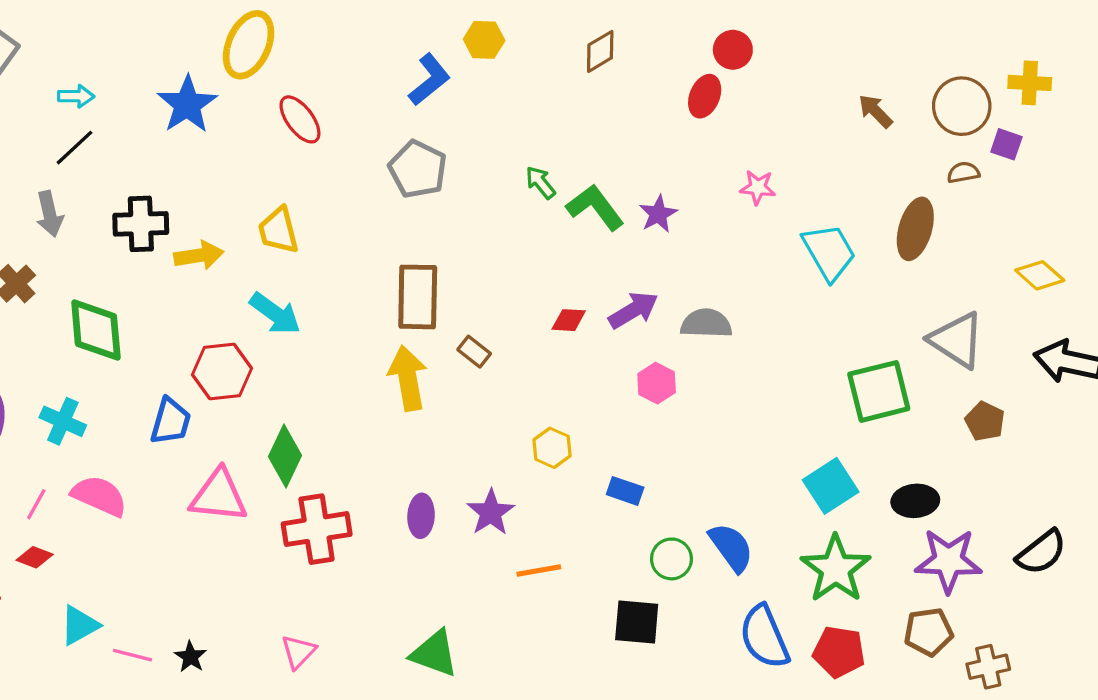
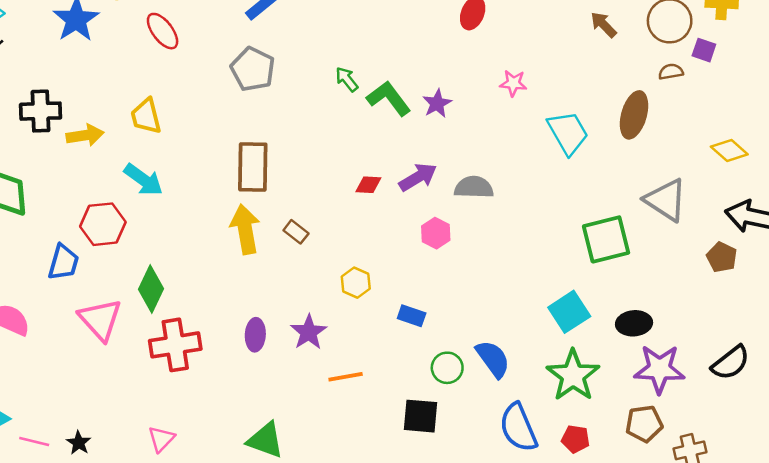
brown rectangle: (474, 352) -> (296, 232), moved
brown pentagon: (985, 421) -> (722, 257), moved
pink triangle: (219, 496) -> (100, 319), turned 42
red pentagon: (839, 652) -> (576, 439), size x0.7

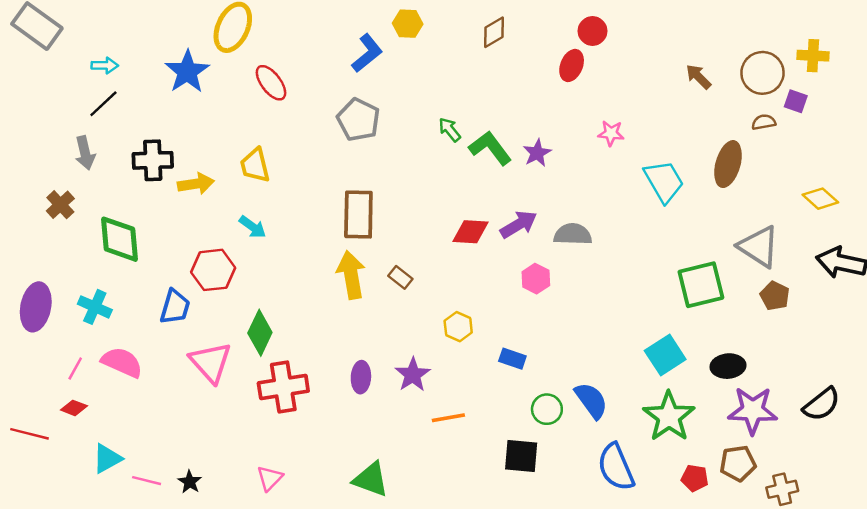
cyan arrow: (143, 180) -> (253, 227), size x0.7
red diamond: (368, 185) -> (471, 232), size x1.4
brown pentagon: (722, 257) -> (775, 296), moved
red pentagon: (576, 439) -> (695, 478), moved

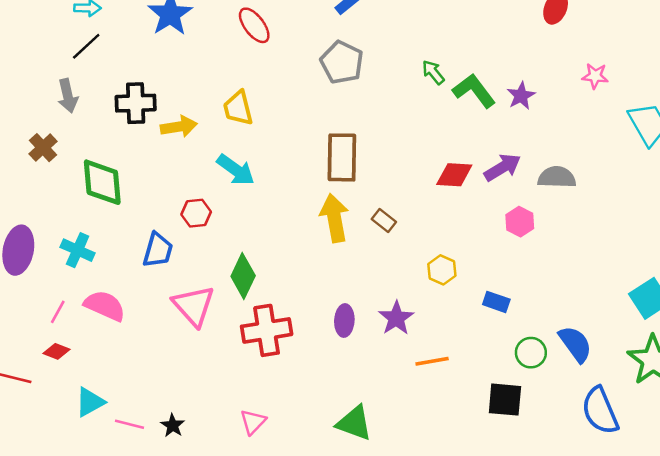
cyan arrow: (253, 227) -> (236, 170), size x1.4
red hexagon: (213, 270) -> (196, 213), size x0.7

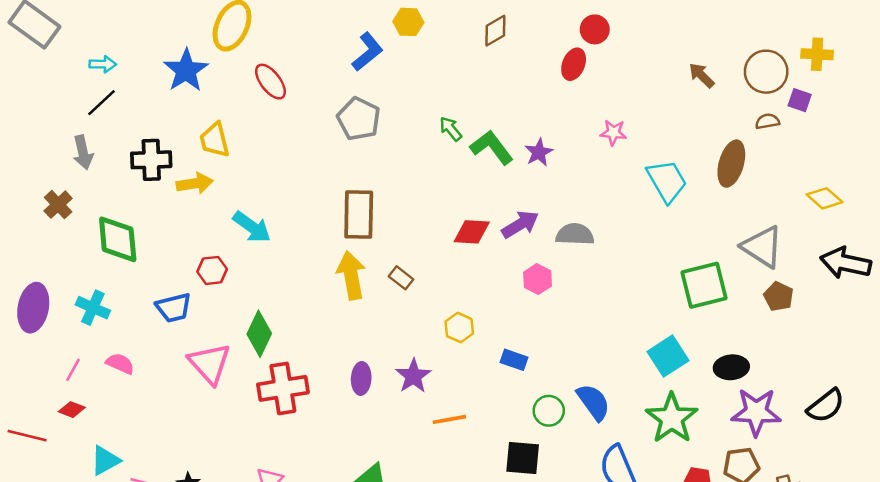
yellow trapezoid: (238, 108) -> (215, 140), moved
blue trapezoid: (158, 250) -> (174, 308), turned 60
pink semicircle: (105, 306) -> (120, 364), size x0.7

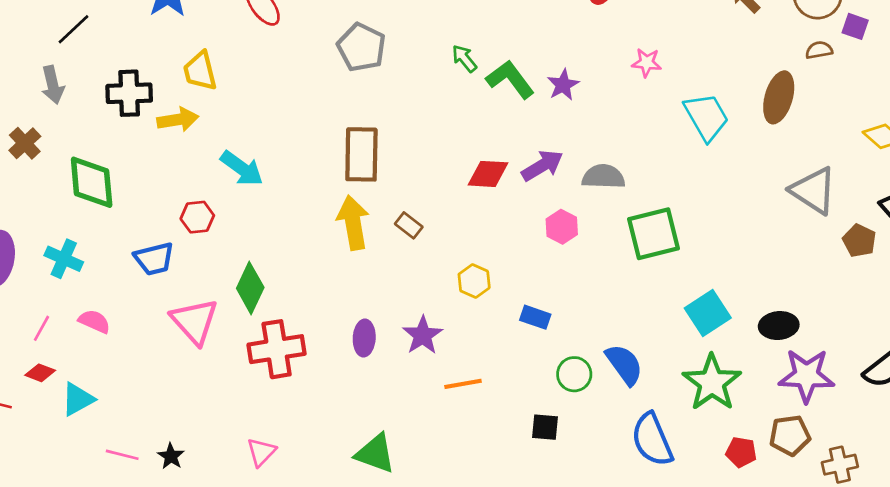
green square: (704, 285) -> (654, 234), moved
brown pentagon: (779, 296) -> (859, 241), moved
black square: (523, 458) -> (545, 427), size x0.7
cyan triangle: (105, 460) -> (78, 399), moved

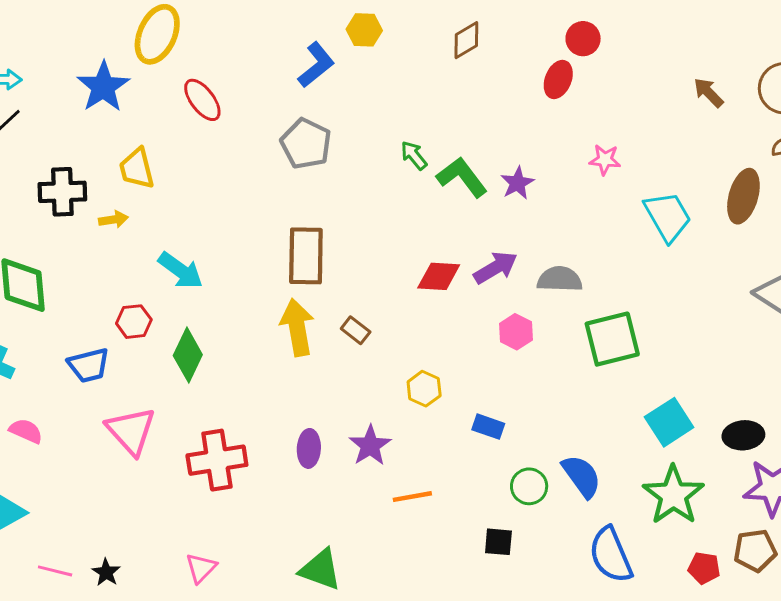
yellow arrow: (178, 120) -> (113, 219), size x0.7
green diamond: (250, 288) -> (188, 355), moved

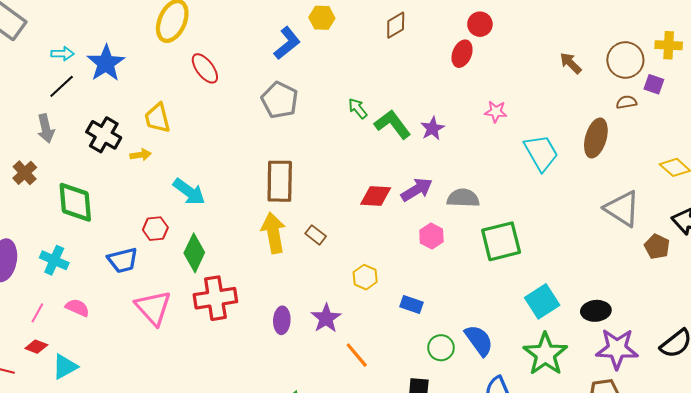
blue star: (103, 87) -> (106, 63), moved
black cross: (62, 192) -> (104, 135), turned 32
red cross: (217, 460) -> (215, 298), moved
orange line: (412, 497) -> (357, 355), turned 60

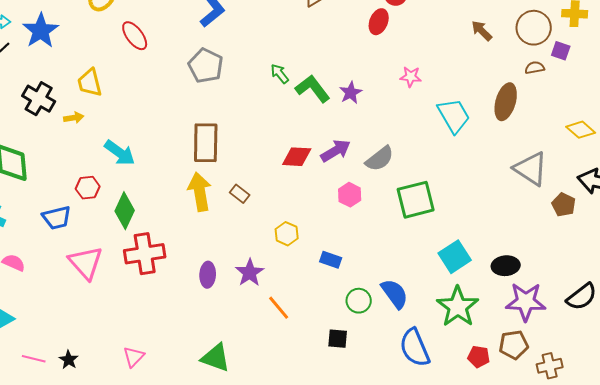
gray semicircle: (463, 198) -> (380, 159), turned 140

